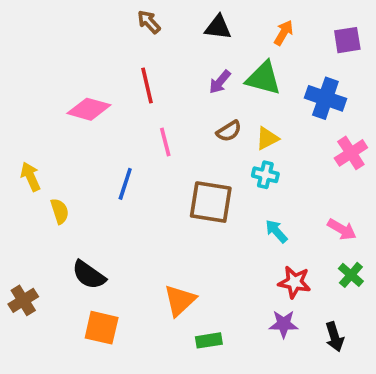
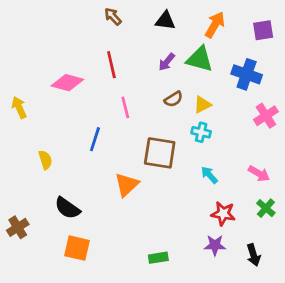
orange arrow: (284, 33) -> (215, 25), size x1.4
yellow arrow: (31, 177) -> (19, 107), moved
orange triangle: (180, 300) -> (127, 185), moved

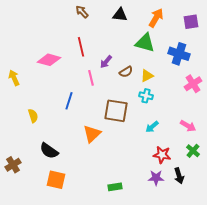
purple arrow: (167, 62) -> (106, 62), moved
cyan arrow: (209, 175) -> (152, 127), turned -88
black arrow: (253, 255) -> (179, 176), moved

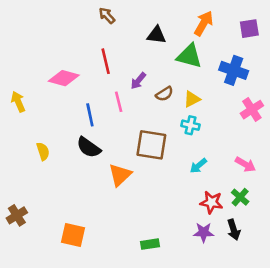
black triangle: (120, 15) -> (157, 35), moved
blue line: (69, 101) -> (90, 115), moved, turned -30
black semicircle: (49, 151) -> (89, 147), moved
green cross: (193, 151) -> (240, 197), moved

